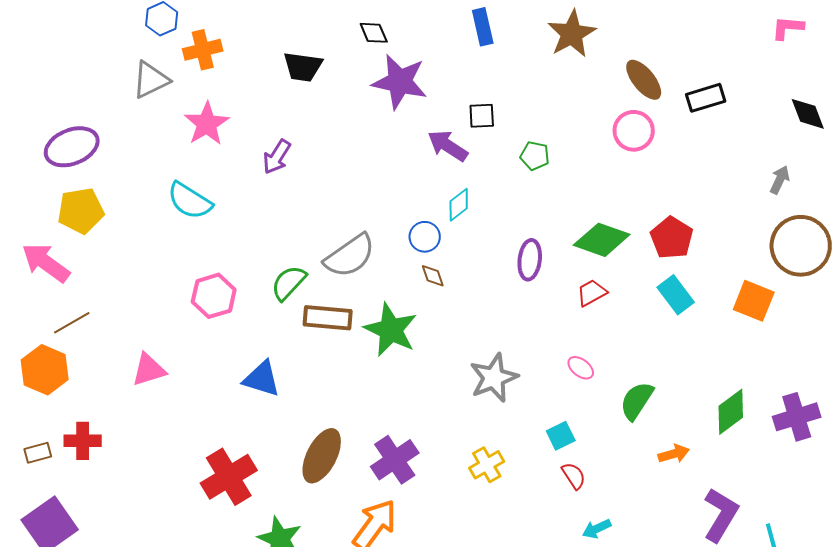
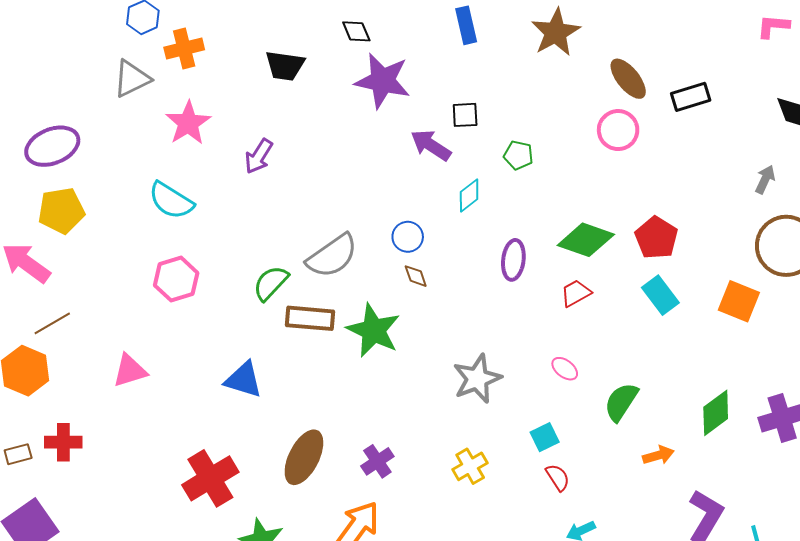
cyan diamond: (459, 205) -> (469, 195), moved
pink hexagon: (214, 296) -> (176, 279), moved
purple cross: (395, 460) -> (377, 461), size x0.7

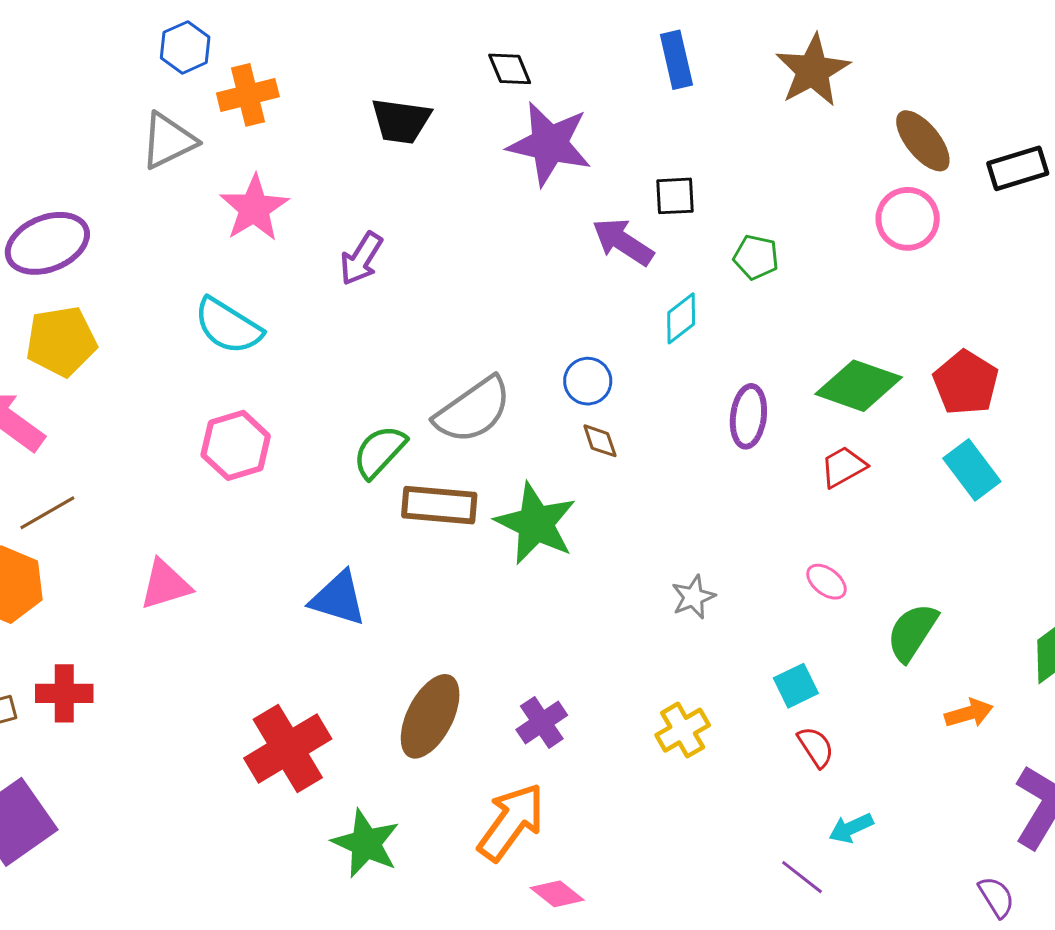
gray star: (477, 379) -> (693, 597), size x0.6

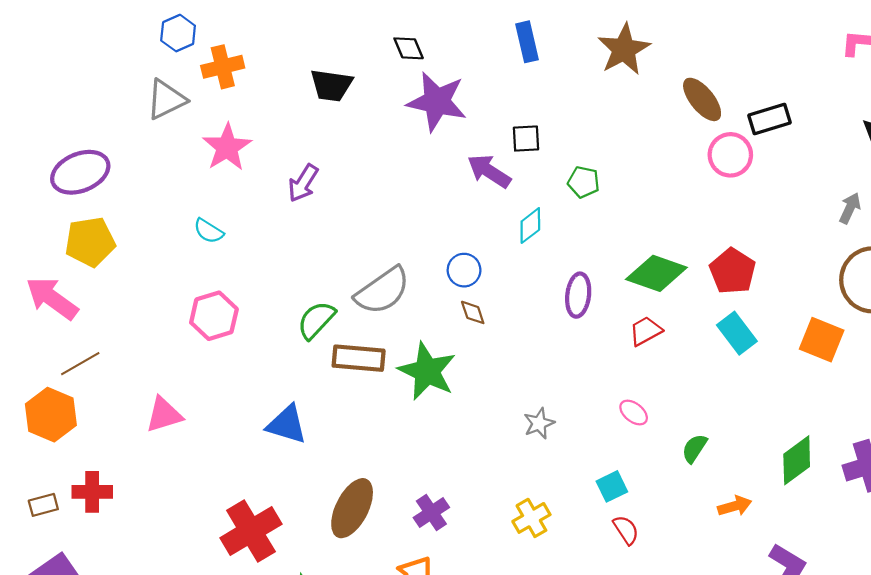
pink circle: (908, 219) -> (730, 155), moved
cyan semicircle: (228, 326) -> (209, 231), size x0.6
green semicircle: (912, 632) -> (694, 448), size x0.7

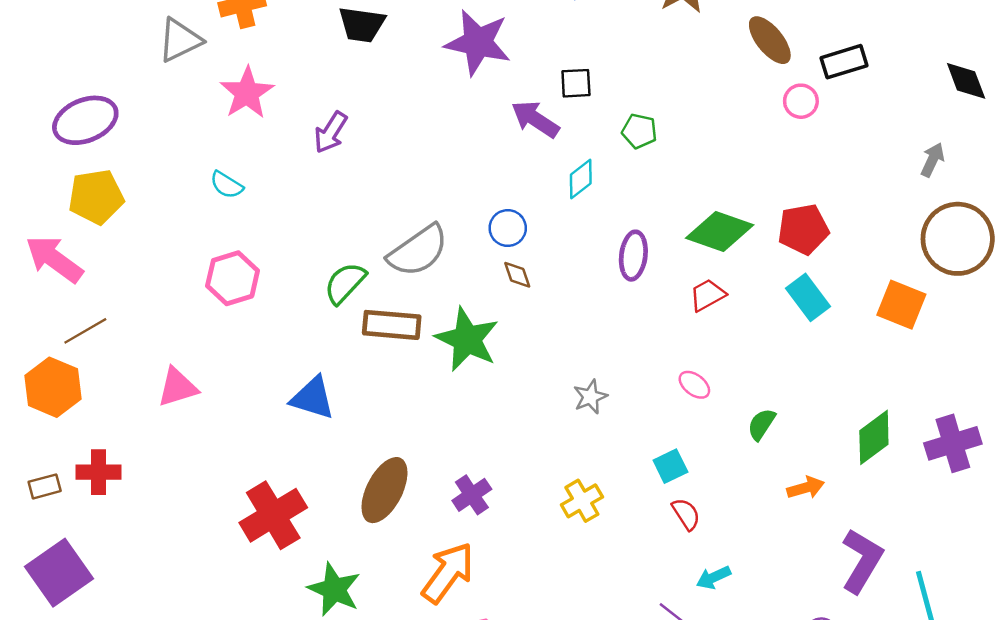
pink circle: (730, 155) -> (801, 101), size x0.7
red pentagon: (733, 271) -> (803, 229), turned 30

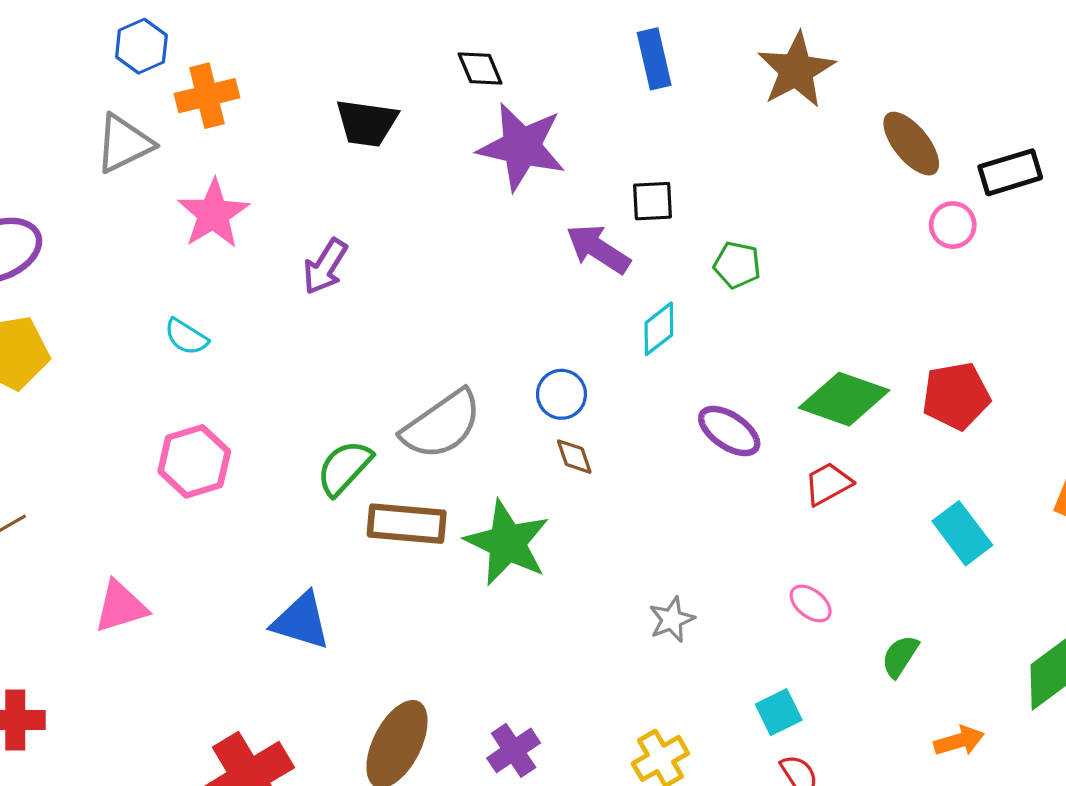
purple ellipse: (633, 256) -> (729, 431), turned -63
cyan rectangle: (808, 297) -> (962, 533), moved

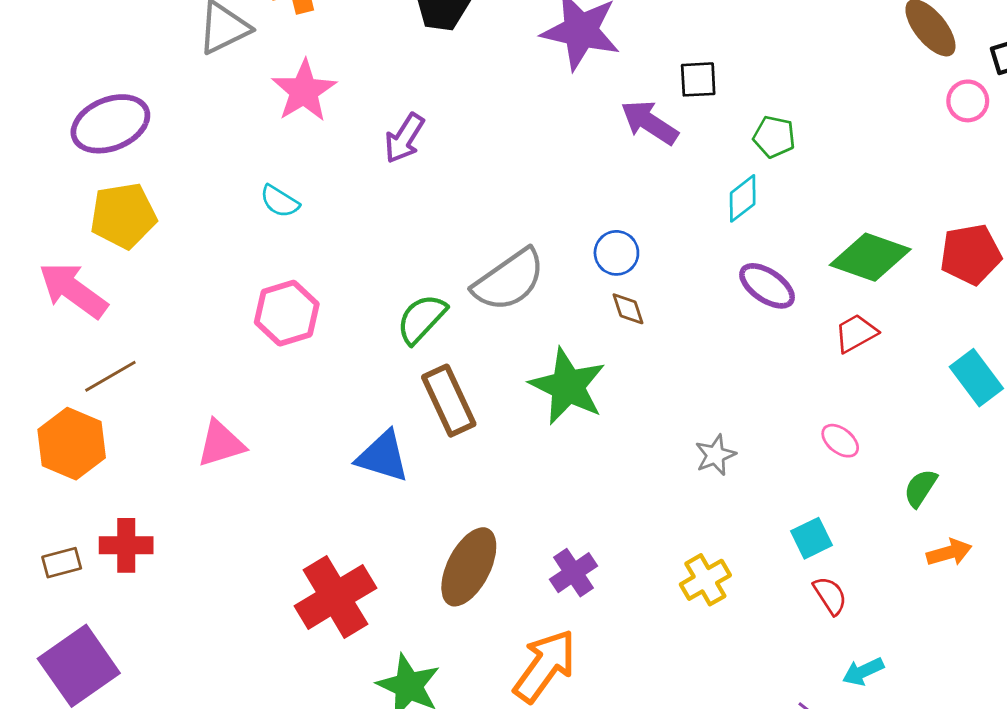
cyan diamond: (659, 329) -> (743, 198), moved
brown rectangle: (407, 524) -> (449, 401), moved, turned 60
orange arrow: (959, 741) -> (949, 553), moved

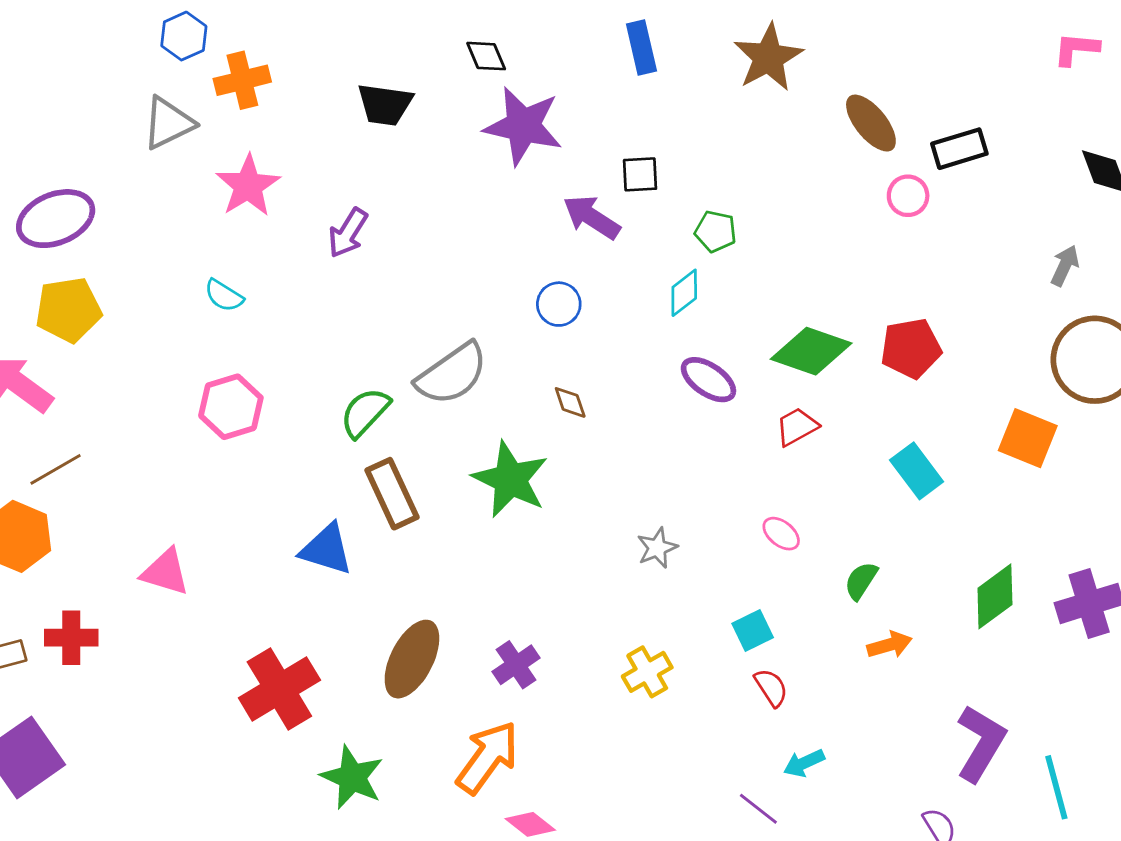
blue circle: (616, 253) -> (559, 304), moved
pink triangle: (221, 444) -> (165, 572), moved, turned 34

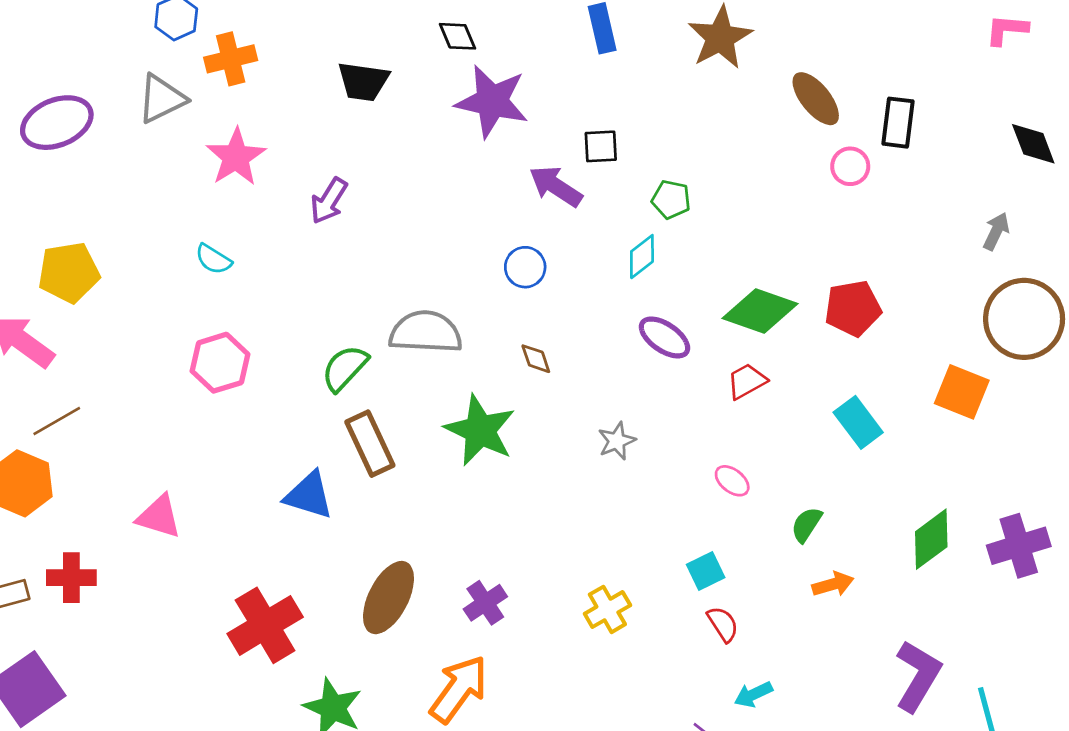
black rectangle: (959, 149) -> (898, 123), turned -66
purple ellipse: (56, 219) -> (57, 123), moved
gray semicircle: (452, 374) -> (426, 332), turned -142
gray star: (657, 548) -> (617, 441), moved

